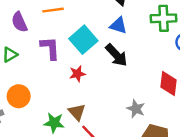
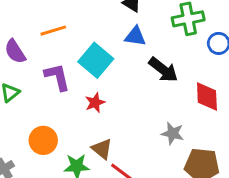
black arrow: (116, 55) -> (163, 70), moved
orange circle: (19, 96) -> (43, 140), moved

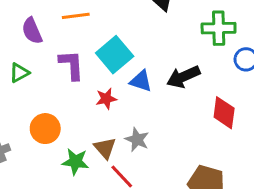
blue triangle: (135, 36) -> (141, 81), moved
black arrow: (163, 70) -> (183, 77), turned 108
gray star: (173, 133) -> (137, 140), moved

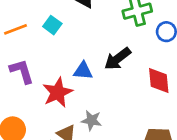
cyan square: (115, 55) -> (52, 25), moved, size x0.6
red star: (106, 99) -> (58, 92), size x1.6

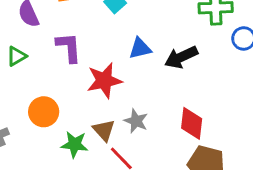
blue triangle: (83, 71) -> (140, 48), moved, turned -30
red diamond: (159, 81) -> (192, 123), moved

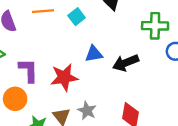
purple L-shape: (69, 47) -> (28, 70), moved

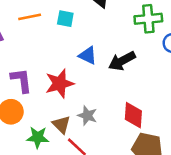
cyan square: (77, 17) -> (65, 19), turned -35
blue triangle: (94, 54) -> (88, 55), turned 42

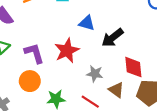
black arrow: (122, 61) -> (113, 38), moved
brown triangle: (61, 124) -> (116, 90), moved

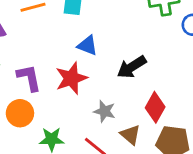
blue triangle: (87, 23) -> (87, 45), moved
red diamond: (133, 67) -> (155, 107), turned 30

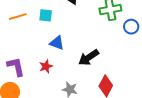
red star: (71, 78) -> (46, 66), size x0.6

